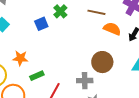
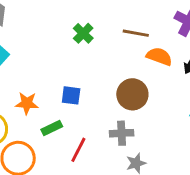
blue square: (41, 24) -> (71, 95), moved, turned 32
brown circle: (102, 62) -> (132, 94), moved

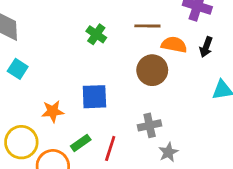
brown circle: (132, 94) -> (152, 70), moved
blue square: (71, 95) -> (94, 97), size x1.4
green rectangle: (52, 128) -> (81, 143), moved

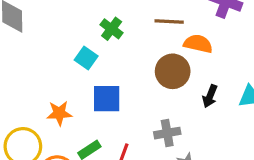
black arrow: (206, 47) -> (210, 96), moved
cyan square: (18, 69) -> (86, 58), moved

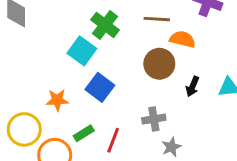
green cross: (112, 29) -> (105, 25), size x1.4
cyan square: (86, 58) -> (82, 51), size x1.4
blue square: (107, 99) -> (100, 87), turned 36

